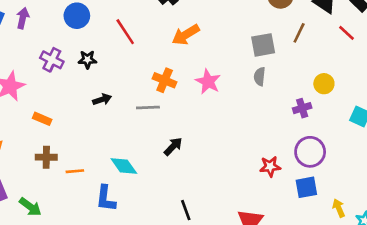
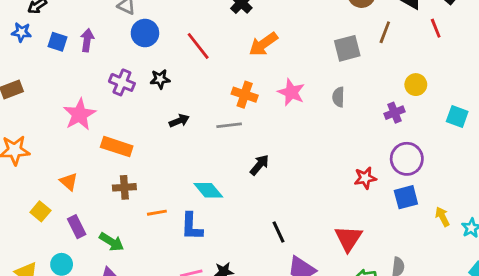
red line: (347, 33) -> (436, 28), turned 30
gray semicircle: (260, 77) -> (338, 97), moved
orange rectangle: (42, 119) -> (117, 147), size x1.5
orange line: (75, 171) -> (157, 213), moved

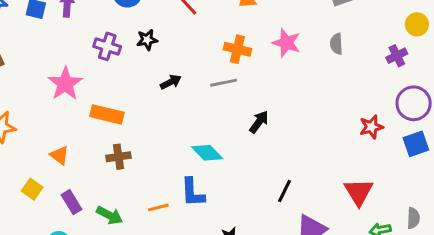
orange line: (157, 213) -> (158, 207), moved
black line: (279, 232) -> (285, 191), turned 55

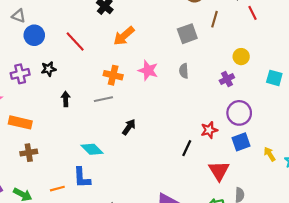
purple cross: (107, 46) -> (20, 74), turned -30
black arrow: (171, 82) -> (66, 99), turned -64
black line: (285, 191) -> (187, 148), moved
red triangle: (359, 192) -> (219, 171), moved

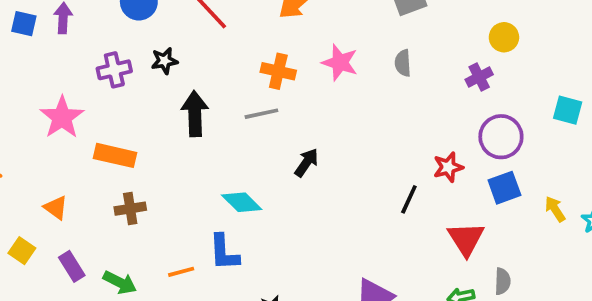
cyan square: (274, 78) -> (568, 110), moved
black arrow: (66, 99) -> (195, 114), size x1.6

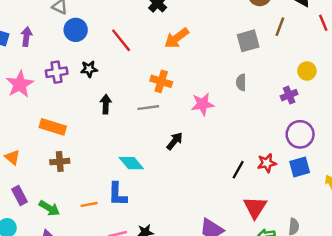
pink star: (340, 63) -> (203, 104), moved, turned -30
black arrow: (195, 114) -> (106, 104), size x0.7
pink star: (62, 117) -> (20, 84), moved
red star: (448, 167) -> (267, 163), moved
red triangle: (466, 239) -> (255, 207), moved

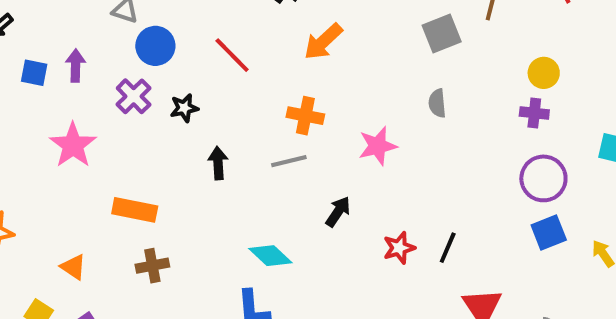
purple cross: (57, 72) -> (134, 96), moved, turned -30
purple cross: (289, 95) -> (534, 113), moved, turned 35
red star: (267, 163) -> (399, 248), moved

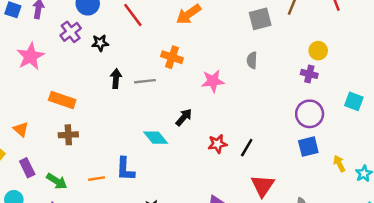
gray line: (289, 161) -> (145, 81), moved
cyan diamond: (270, 256) -> (156, 138), moved

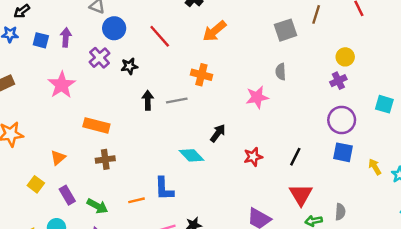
purple cross: (309, 74) -> (338, 81), turned -35
pink star: (213, 81) -> (257, 97), moved
orange triangle: (21, 129) -> (58, 158), turned 42
blue square: (308, 147) -> (343, 152), turned 30
black line: (247, 148) -> (295, 157), moved

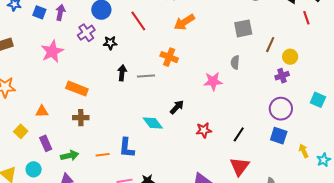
brown line: (316, 14) -> (270, 45), moved
orange triangle: (58, 158) -> (42, 111), turned 32
green arrow: (97, 206) -> (70, 156), turned -48

